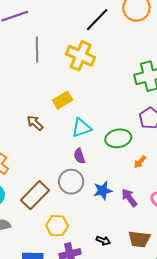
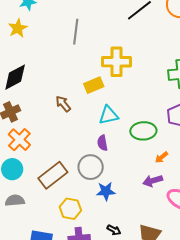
yellow cross: (81, 56) -> (117, 62), moved, turned -32
blue star: (103, 191) -> (106, 191), moved
purple arrow: (129, 198) -> (153, 181), moved, turned -78

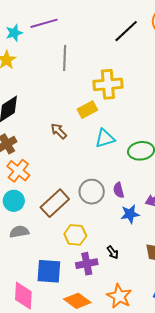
purple semicircle: (102, 143) -> (119, 190), moved
blue star: (106, 191) -> (130, 214), moved
black arrow: (114, 230) -> (113, 252), moved, turned 32

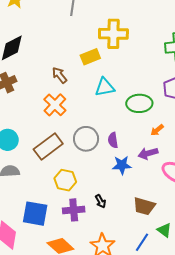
orange cross: (18, 171) -> (55, 105), moved

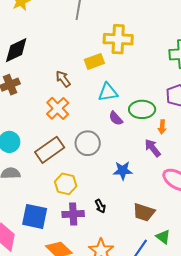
orange arrow: (157, 130) -> (162, 127), moved, turned -48
purple semicircle: (113, 140) -> (116, 118), moved, turned -35
purple arrow: (148, 153) -> (153, 148), moved, turned 66

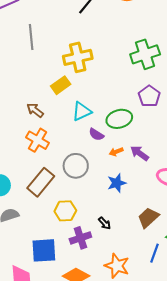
orange arrow: (162, 127) -> (116, 152), moved, turned 80
brown trapezoid: (144, 212) -> (148, 218), turned 135

